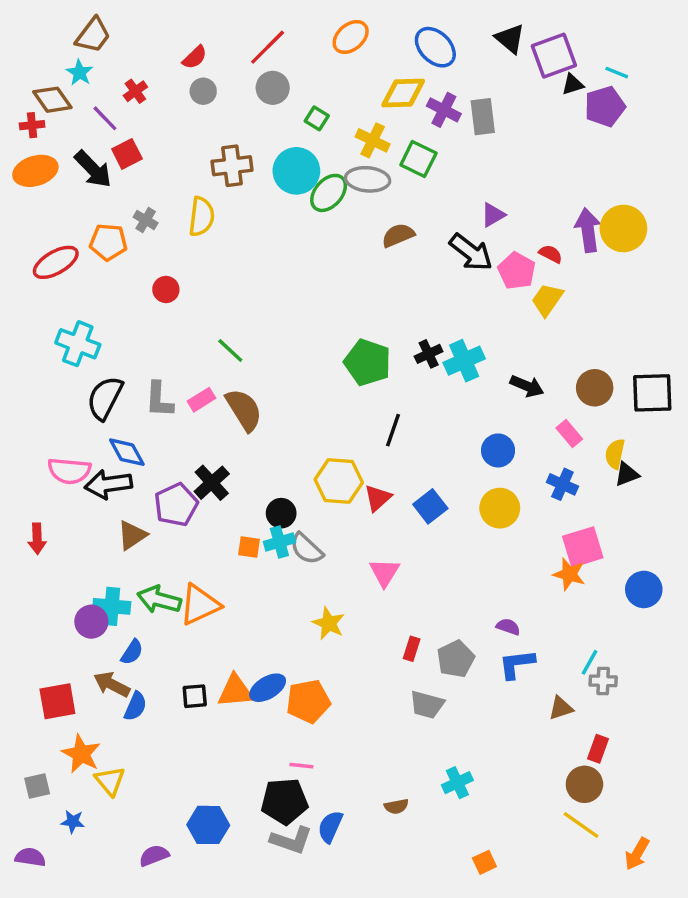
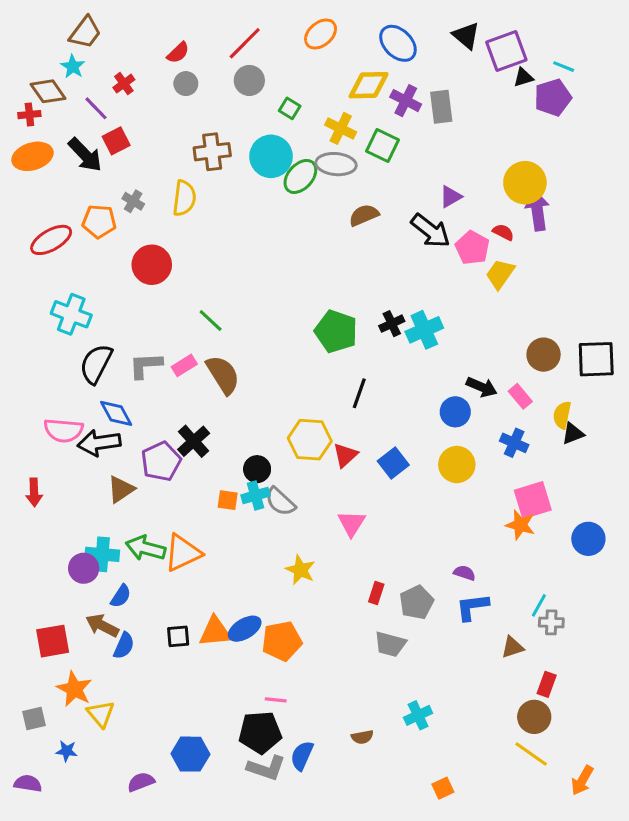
yellow circle: (623, 228) -> (525, 183), moved
red circle: (166, 289) -> (152, 265), size x1.6
black arrow: (527, 386) -> (482, 387), moved
gray L-shape: (159, 400) -> (146, 365), turned 84

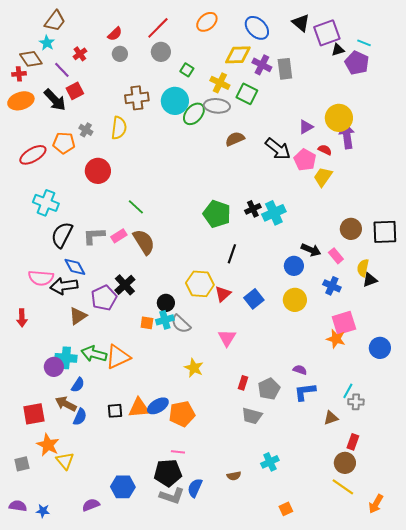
purple pentagon: (553, 98) -> (357, 63), turned -30
purple triangle: (451, 197) -> (306, 127), moved
blue star: (67, 751) -> (43, 511), moved

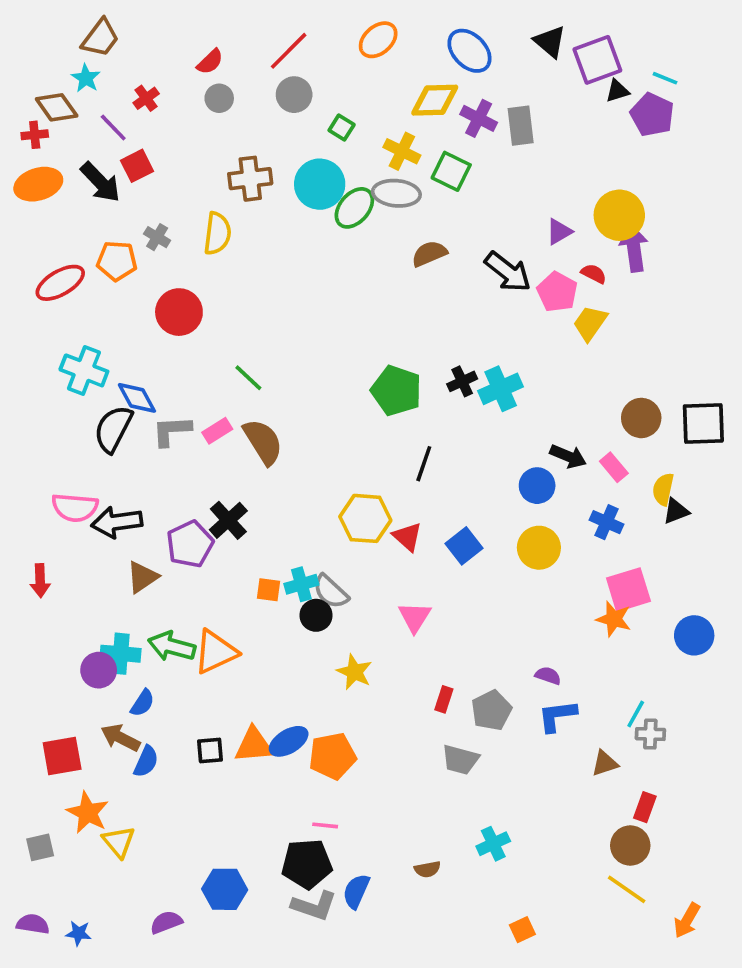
blue diamond: (75, 267) -> (137, 398), moved
red triangle: (223, 294) -> (407, 537), turned -36
black circle: (166, 303) -> (316, 615), moved

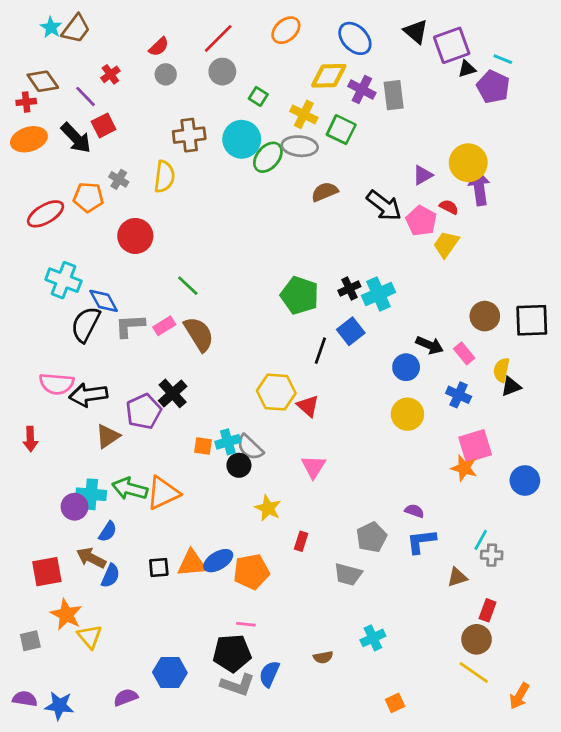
cyan star: (86, 78) -> (51, 27), moved
blue square: (464, 546) -> (351, 331), moved
red rectangle: (444, 699) -> (301, 541), moved
blue star: (78, 933) -> (59, 706), size x1.5

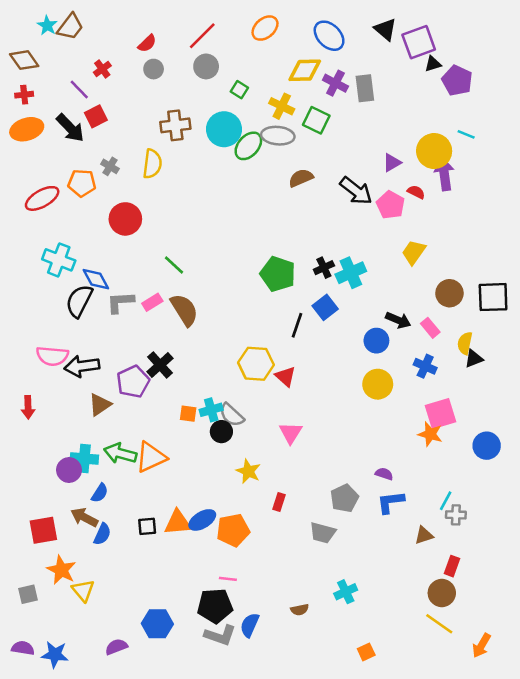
cyan line: (503, 59) -> (466, 134), moved
brown diamond: (43, 81) -> (24, 60), moved
yellow trapezoid: (446, 244) -> (414, 252), moved

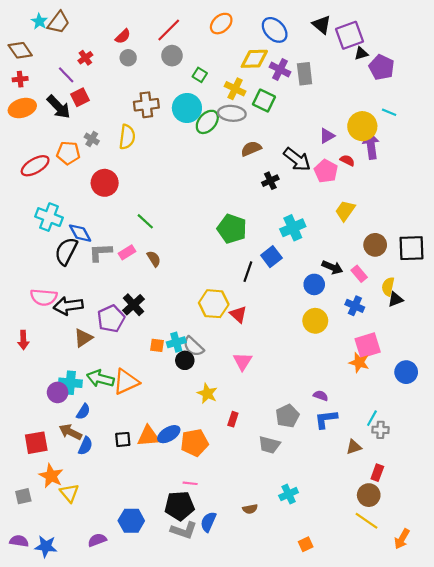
black cross: (324, 268) -> (270, 181), moved
brown semicircle: (184, 310) -> (154, 259), size x0.6

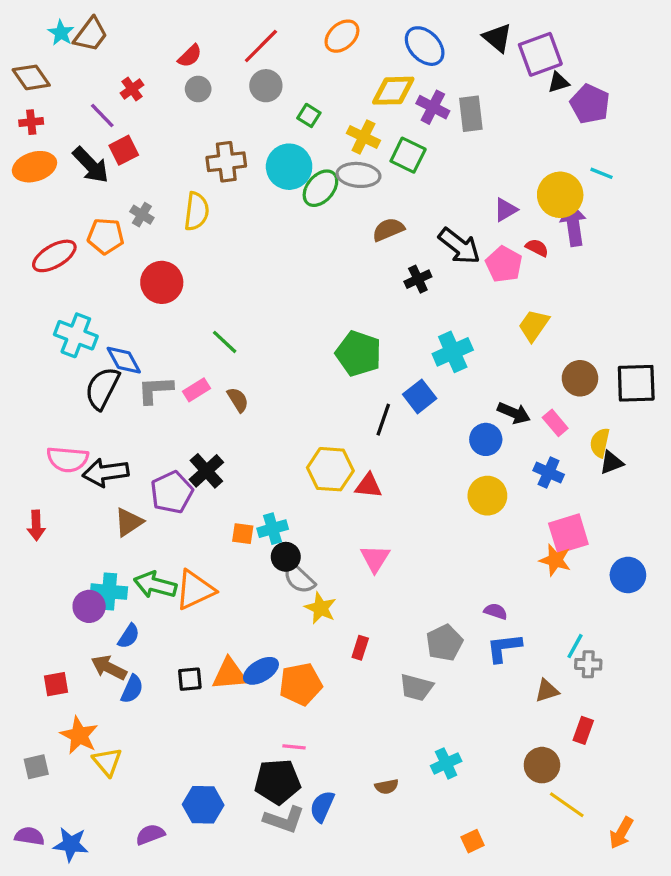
red triangle: (238, 314) -> (368, 486), turned -36
gray semicircle: (193, 346) -> (299, 578), moved
red square: (36, 443) -> (56, 684), size x0.7
brown circle: (369, 495) -> (542, 765), moved

